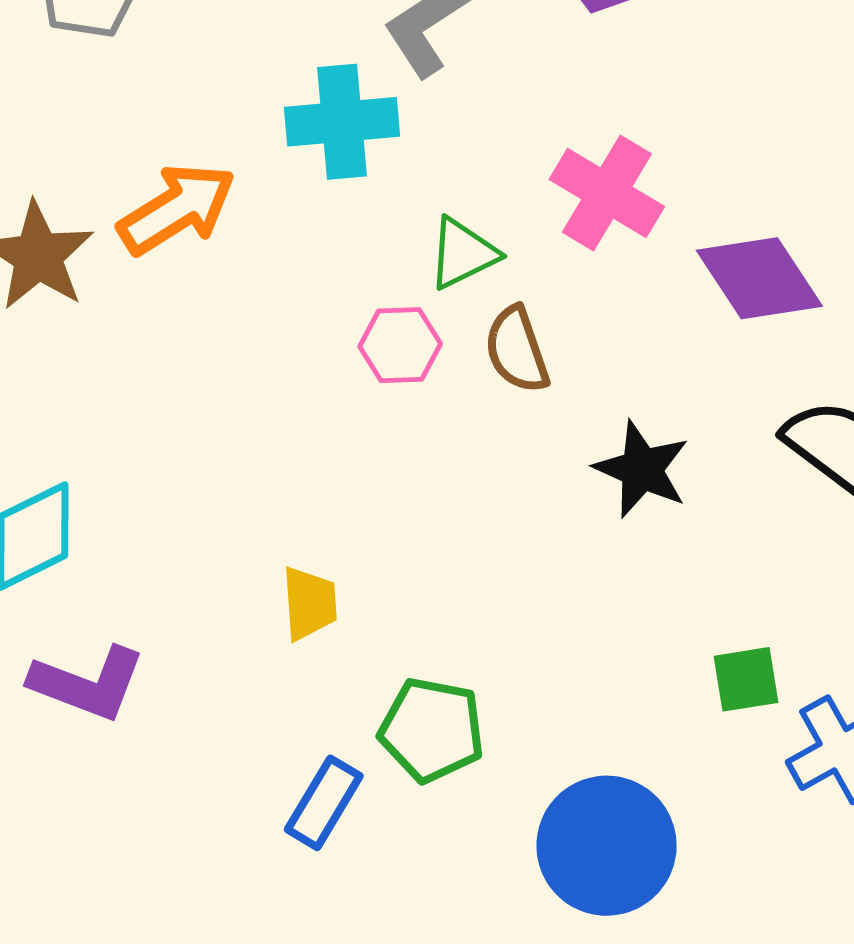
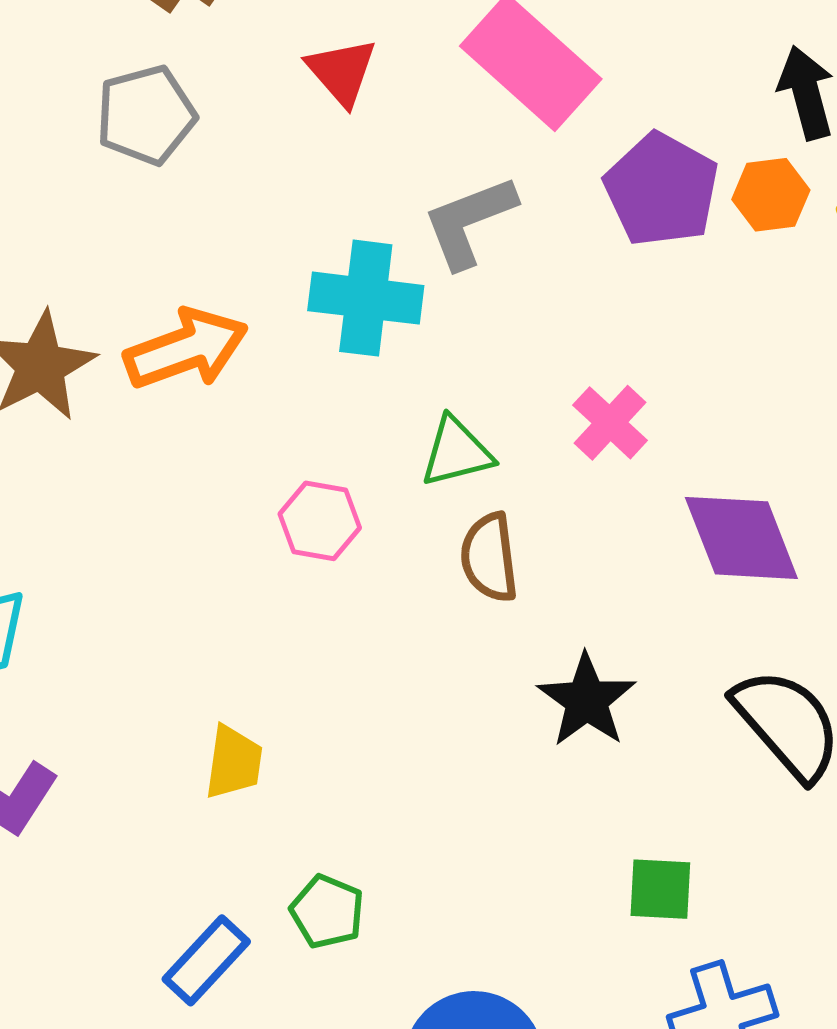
pink cross: (607, 193) -> (610, 423), size x0.7
pink hexagon: (400, 345) -> (320, 521), moved
green square: (746, 679) -> (660, 889), moved
green pentagon: (432, 730) -> (327, 912), size x0.7

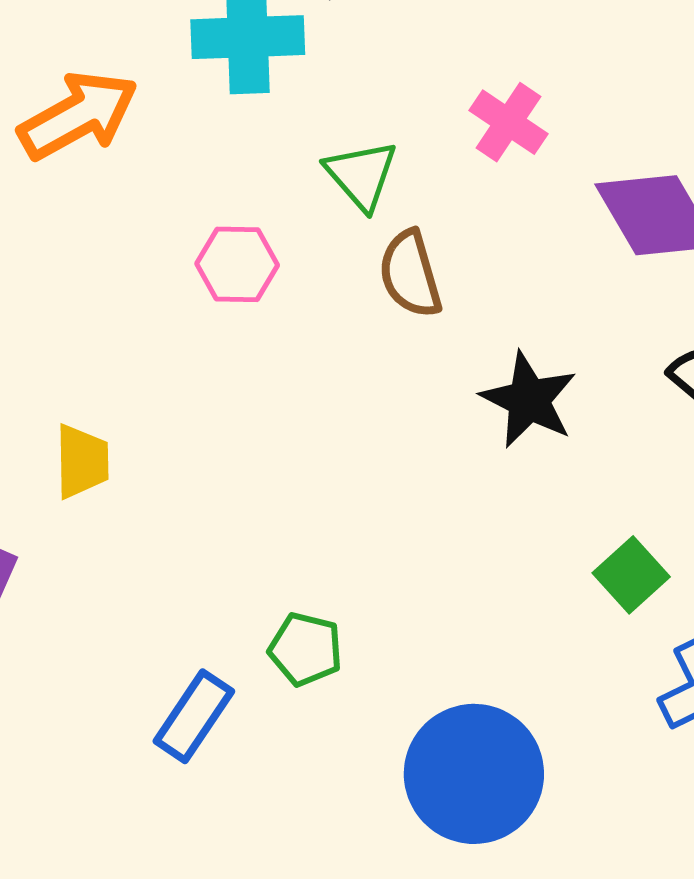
green triangle: (457, 452) -> (361, 175), turned -48
yellow trapezoid: (234, 762) -> (82, 461), moved
green square: (660, 889) -> (631, 575), turned -36

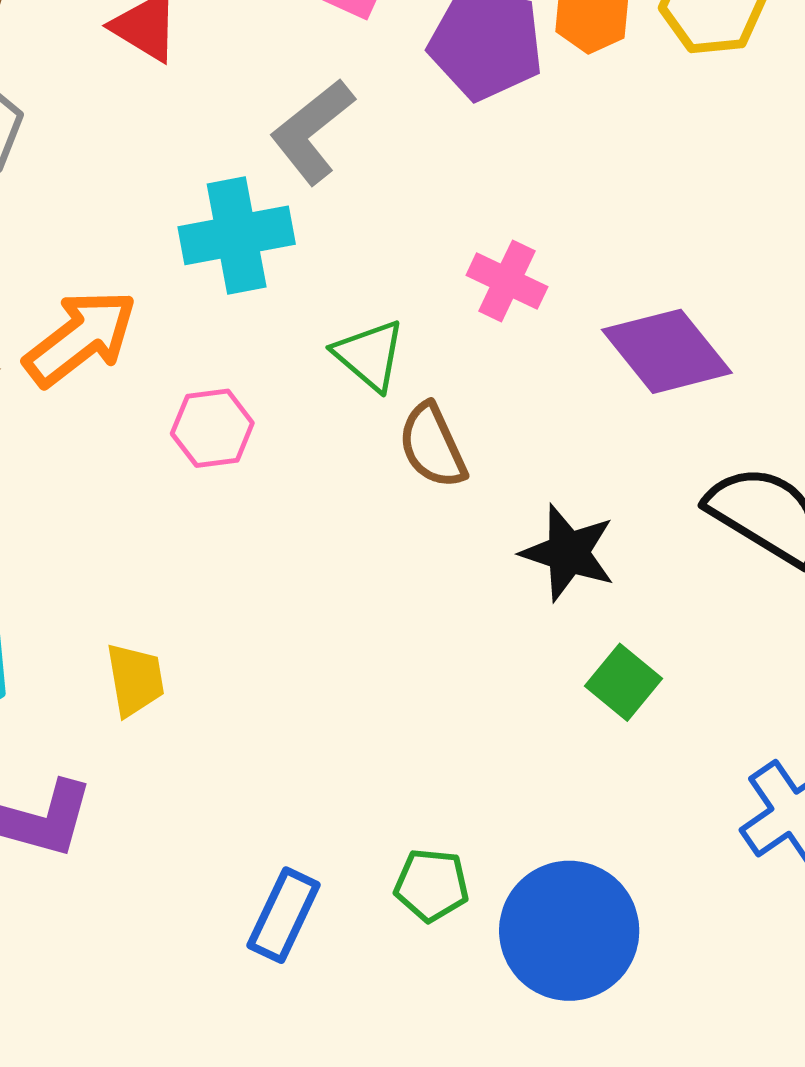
pink hexagon: (237, 264) -> (212, 428), moved
green square: (631, 575) -> (623, 682), moved
green pentagon: (306, 649) -> (432, 885), moved

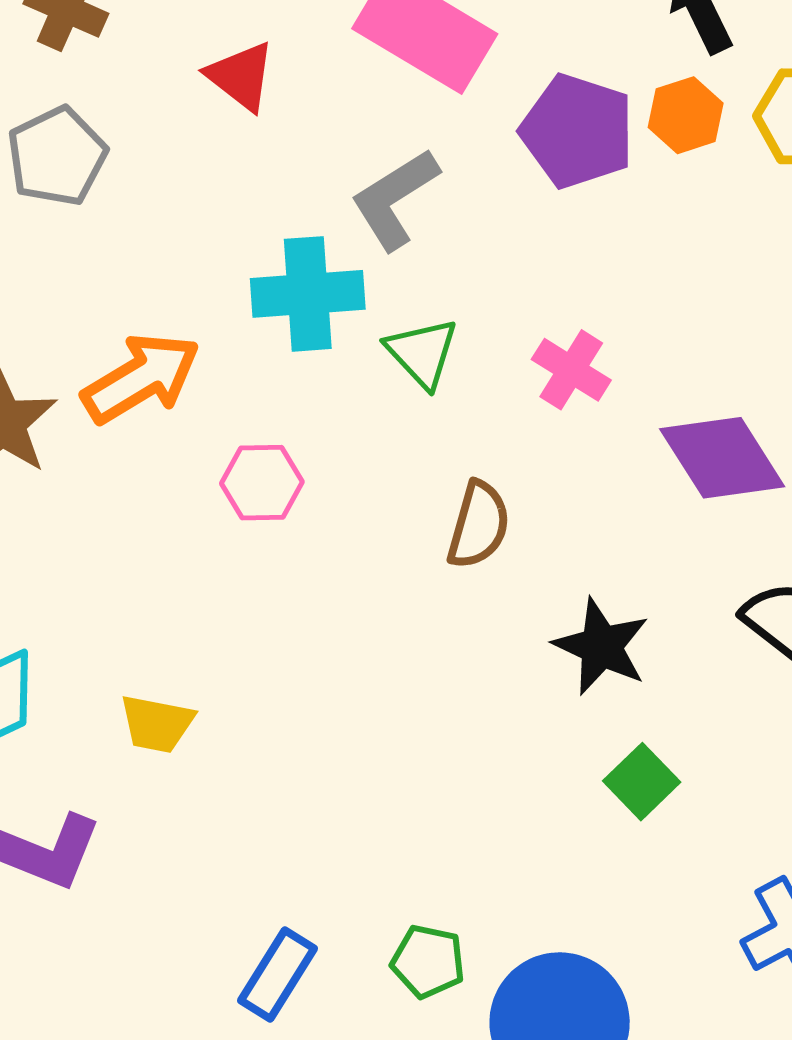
green triangle: (369, 355) -> (422, 353), moved
brown semicircle: (432, 446) -> (479, 525), turned -146
yellow trapezoid: (135, 680) -> (157, 724), turned 104

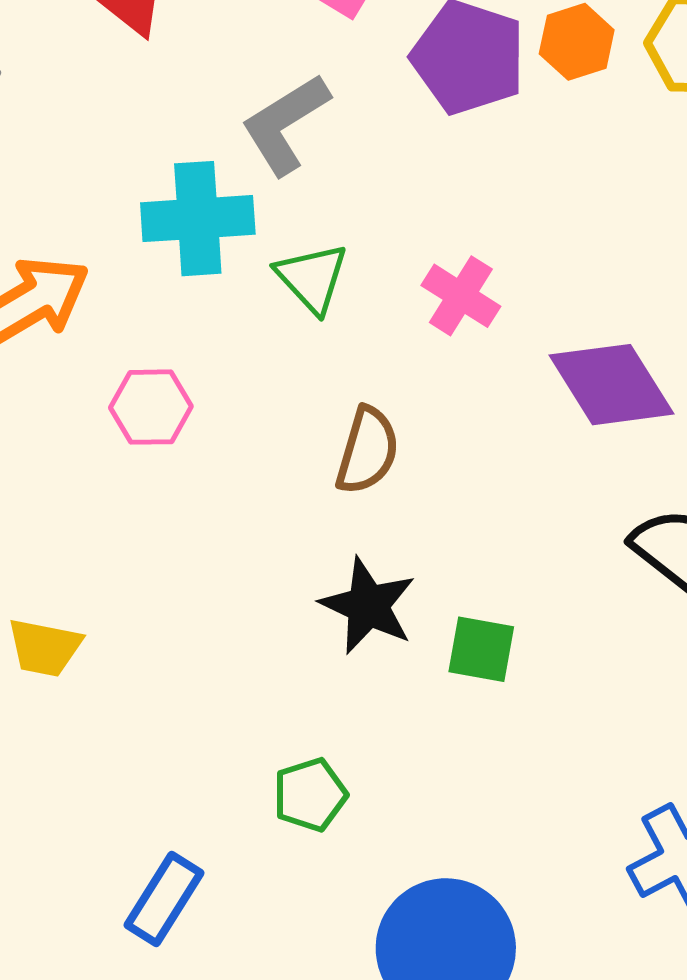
black star: (601, 647) -> (368, 606), moved
green square: (642, 782) -> (481, 649), moved, turned -36
green pentagon: (428, 961) -> (310, 795), moved, turned -30

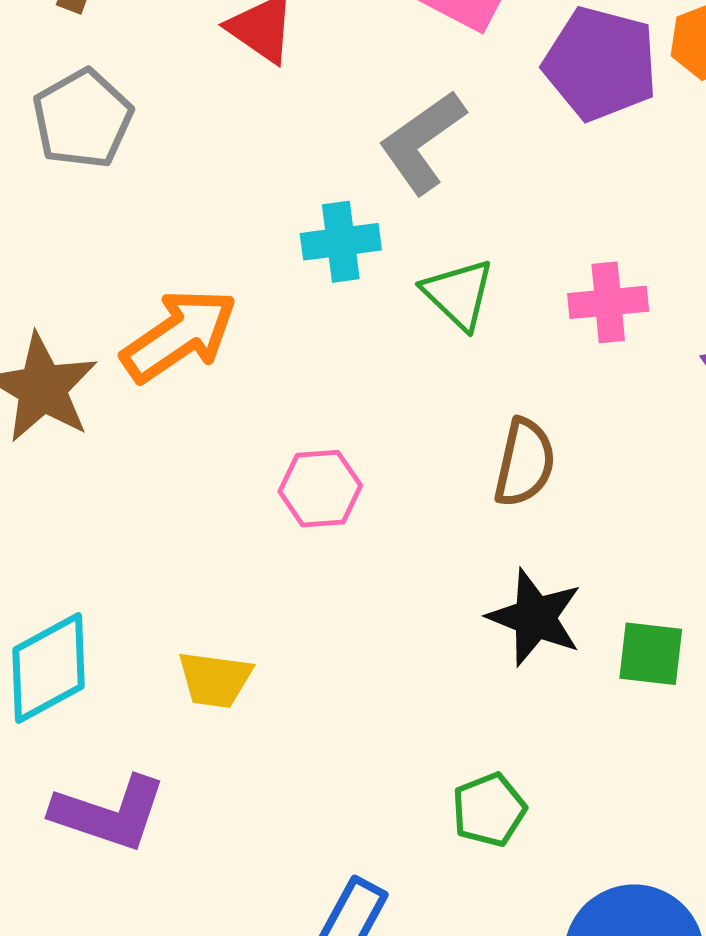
cyan cross: (198, 219) -> (341, 242), size x0.7
pink cross: (461, 296) -> (608, 302), turned -34
pink hexagon: (151, 407) -> (320, 489), moved

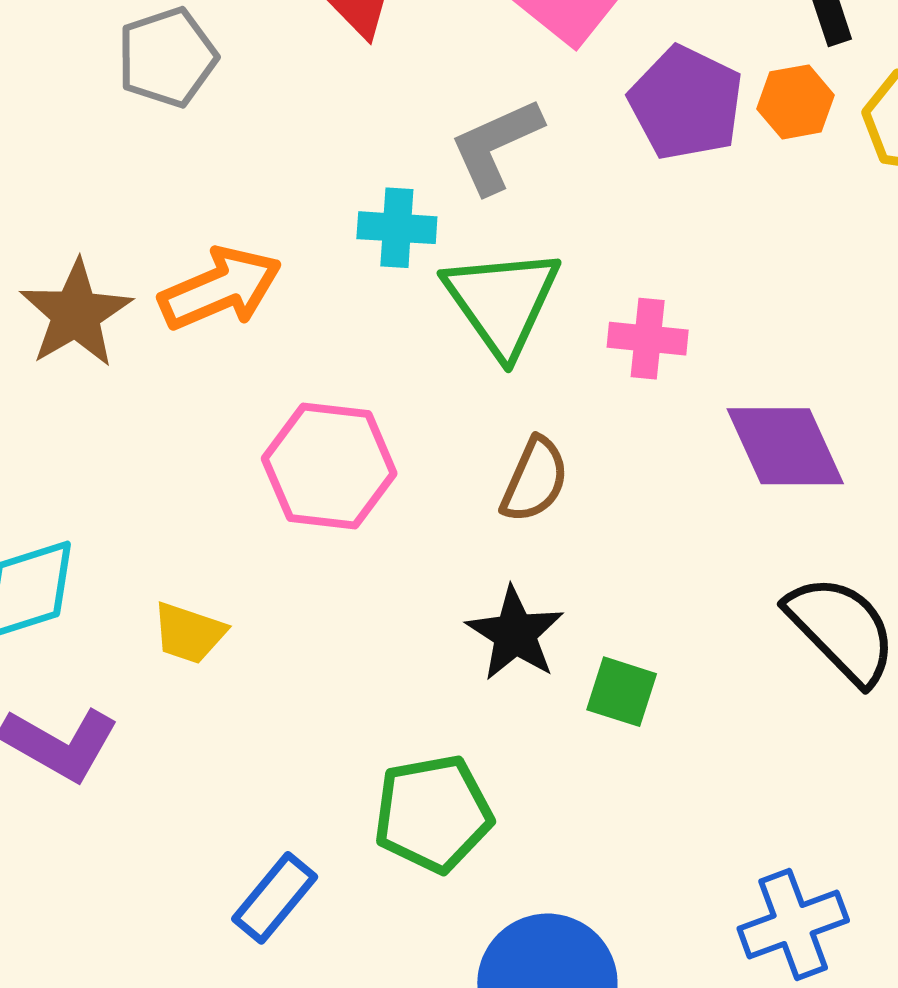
green triangle: (458, 294) -> (502, 302), size x1.6
pink hexagon: (320, 489) -> (329, 466), size x1.6
green pentagon: (489, 810) -> (433, 814), size x1.6

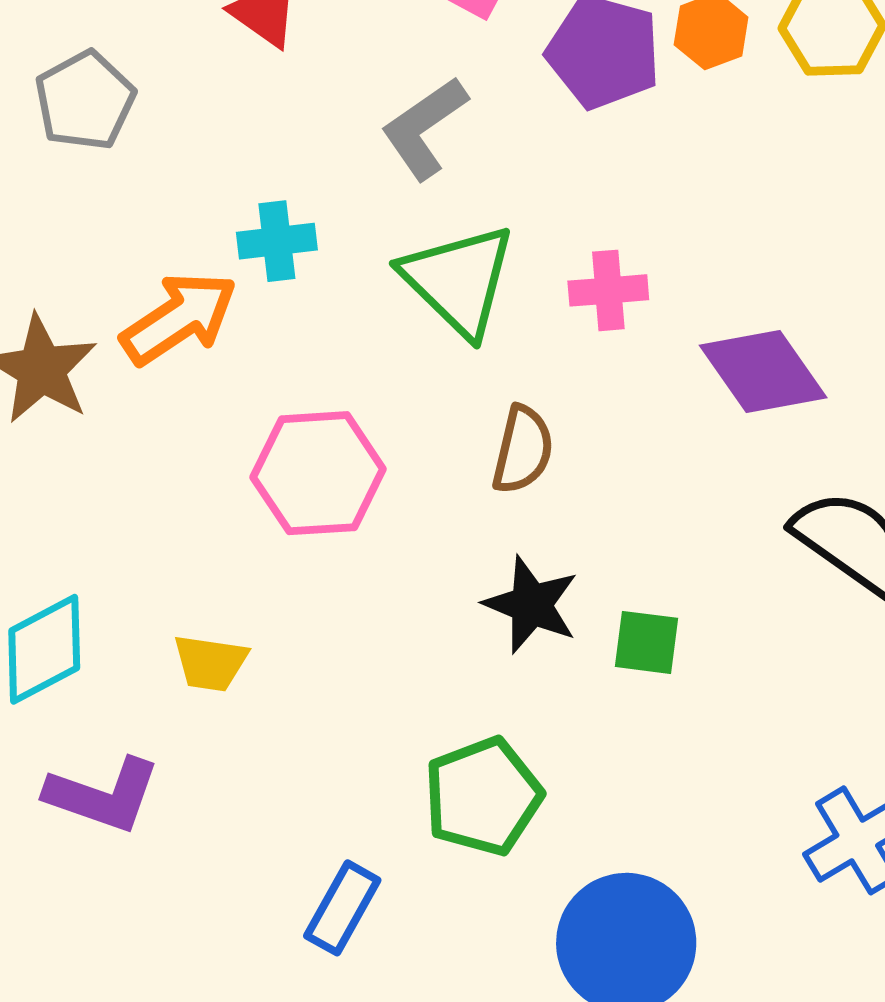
cyan cross: (397, 228) -> (277, 241), moved

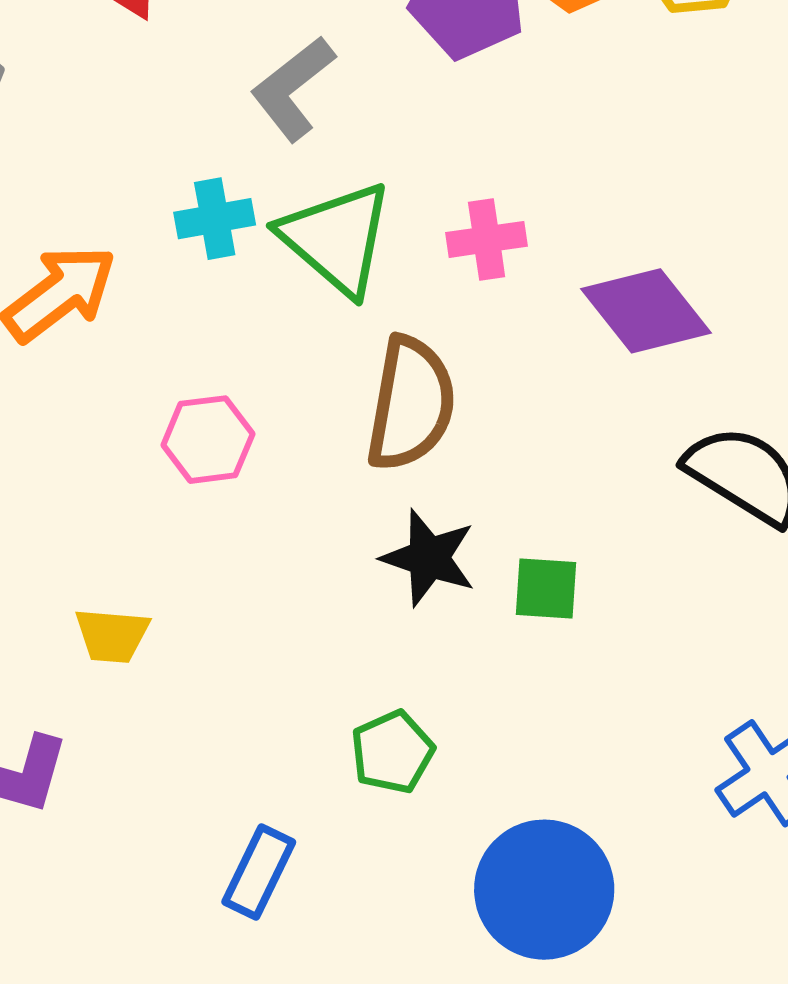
cyan cross: (277, 241) -> (215, 219), moved
brown semicircle: (523, 450) -> (411, 404), size x1.5
pink hexagon: (318, 473) -> (208, 440), size x0.7
green pentagon: (483, 796) -> (392, 752), size x0.7

